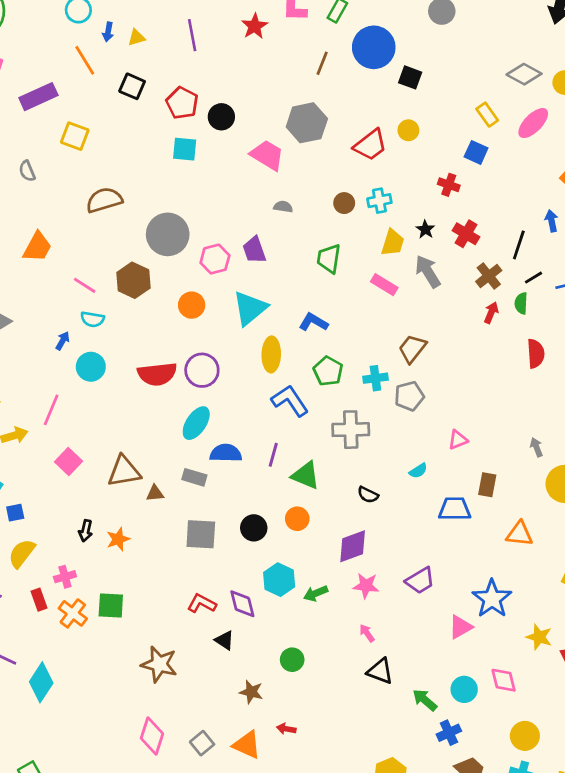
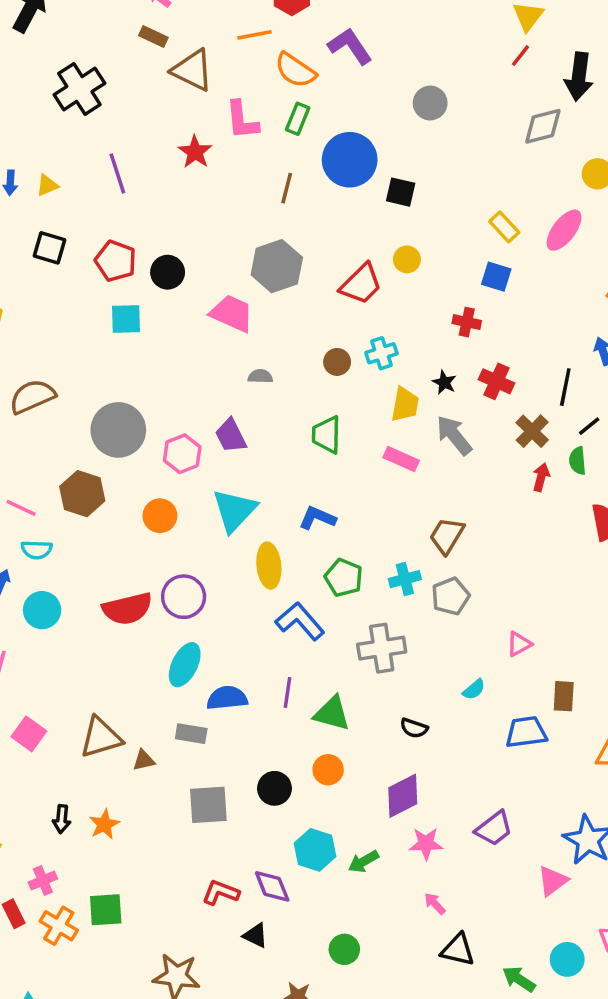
gray diamond: (524, 74) -> (543, 126), moved, turned -36

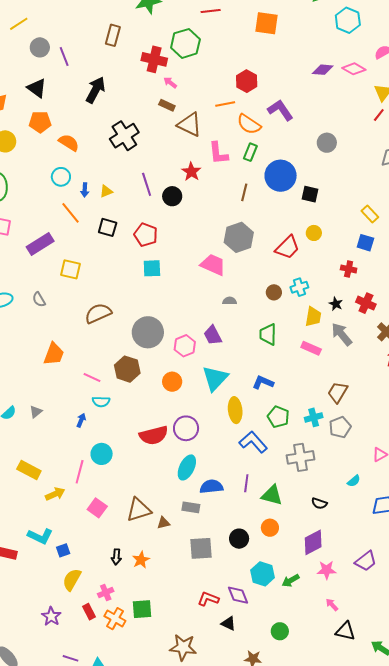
black circle: (168, 272) -> (172, 196), moved
cyan circle: (42, 610) -> (102, 454), moved

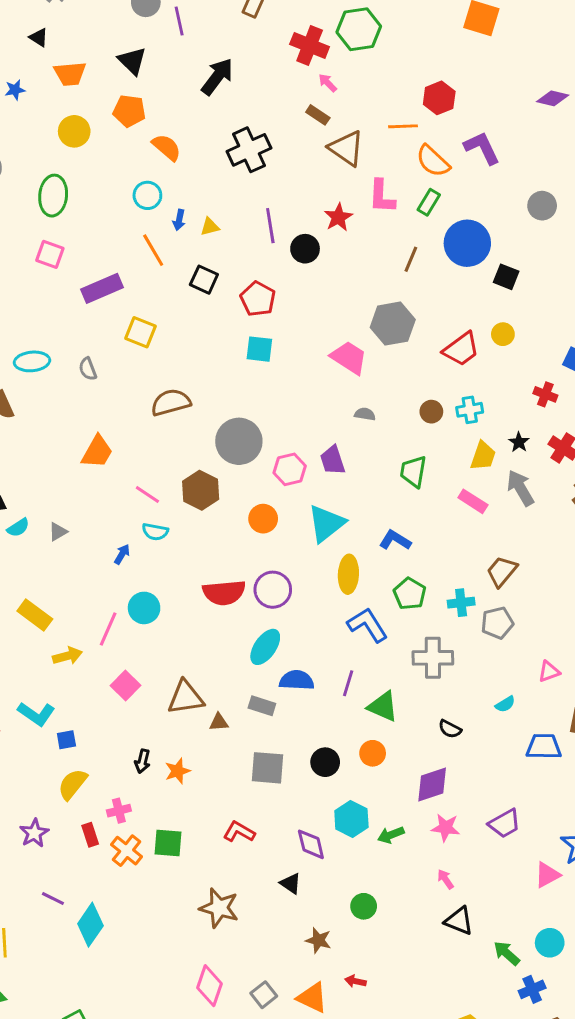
red L-shape: (208, 599) -> (239, 832), moved

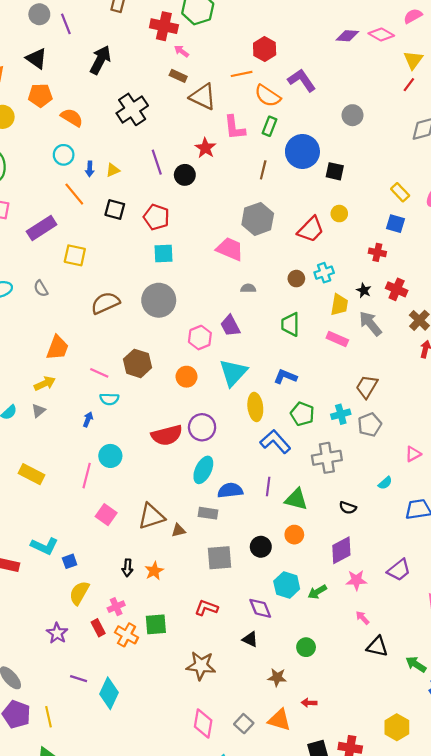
gray circle: (239, 441) -> (159, 300), moved
yellow arrow: (67, 656) -> (45, 383), moved

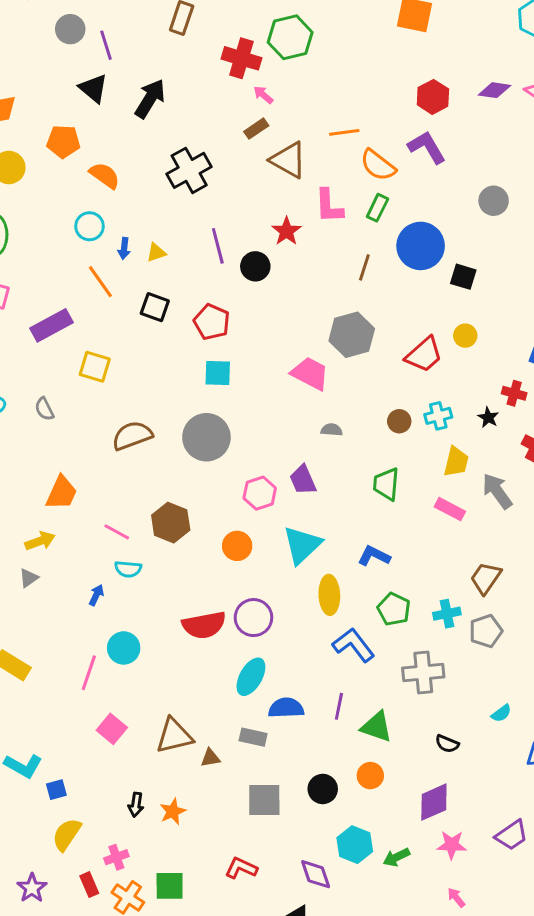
red hexagon: (265, 49) -> (433, 97), moved
black triangle: (36, 59) -> (93, 88), moved
brown rectangle: (178, 76) -> (256, 129), turned -63
black star: (364, 290) -> (488, 417), moved

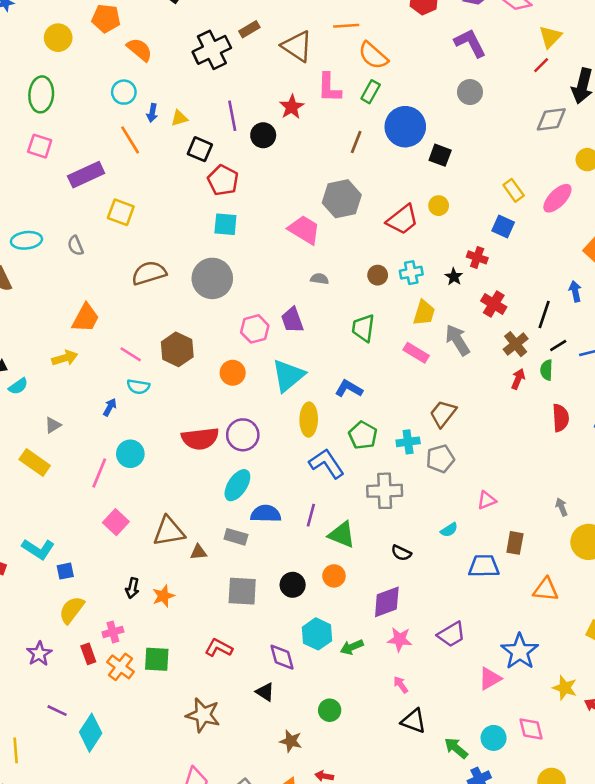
brown rectangle: (256, 129) -> (249, 29), moved
purple L-shape: (427, 147) -> (470, 43), moved
black square: (155, 307) -> (200, 149), moved
gray triangle: (29, 578) -> (53, 425), moved

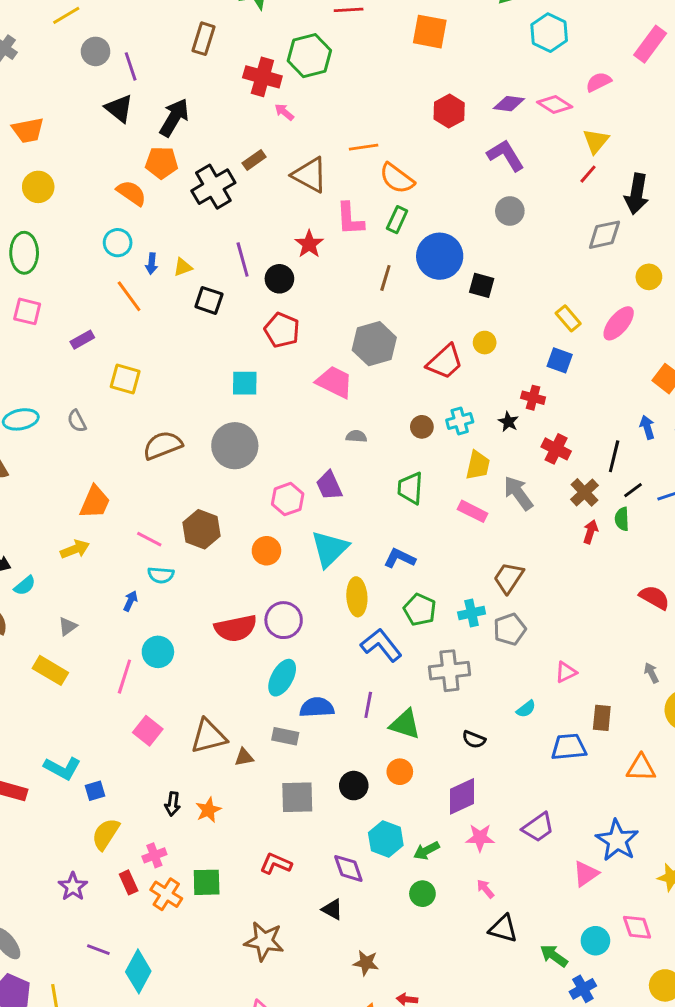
orange pentagon: (106, 18) -> (162, 163), moved
purple rectangle: (86, 175) -> (82, 340), size x0.6
red pentagon: (223, 180) -> (282, 330), moved
red semicircle: (561, 418) -> (654, 597), moved, turned -52
green circle: (330, 710) -> (422, 894), moved

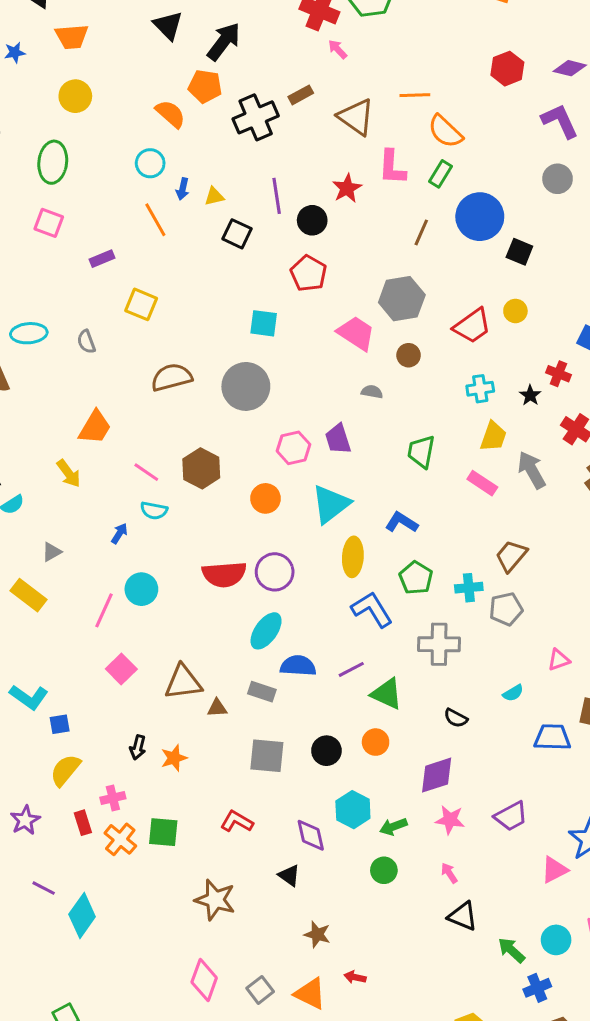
brown circle: (422, 427) -> (409, 355), moved
yellow arrow: (75, 549) -> (69, 473), turned 68
purple line: (368, 705) -> (351, 669), turned 45

